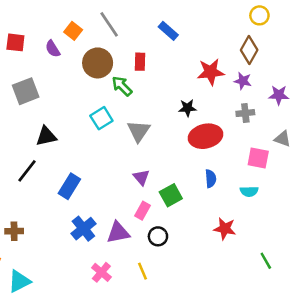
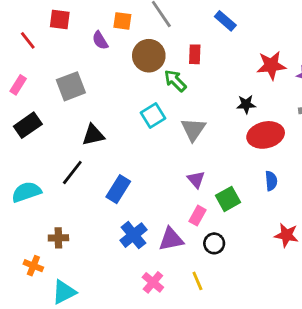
orange square: (73, 31) -> (122, 21), turned -30
red square: (15, 42) -> (60, 20), moved

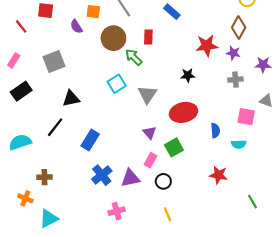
red ellipse: (266, 135) -> (183, 112), moved
blue semicircle: (271, 181) -> (215, 130), moved
yellow line: (197, 281) -> (168, 214), moved
pink cross: (153, 282) -> (117, 211), turned 35

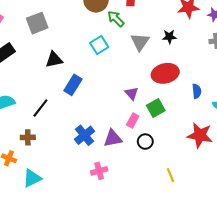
gray triangle: (147, 94) -> (140, 42), moved
black line: (55, 127) -> (40, 108), moved
blue rectangle: (90, 140) -> (73, 85), moved
red star: (219, 175) -> (200, 135), size x1.4
yellow line: (168, 214) -> (170, 175), moved

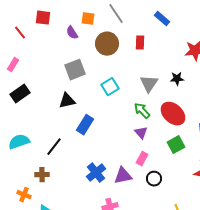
green arrow: (116, 19) -> (142, 111), moved
gray square: (37, 23) -> (75, 70), moved
red ellipse: (165, 73) -> (173, 114), turned 55
green square: (156, 108) -> (176, 145), moved

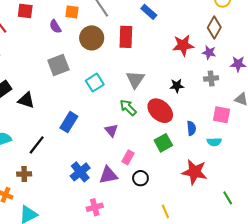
red rectangle: (140, 43) -> (126, 37), size x1.5
black star: (177, 79) -> (177, 86), moved
black triangle: (67, 101) -> (26, 100), moved, turned 30
purple triangle: (141, 133) -> (111, 130), moved

